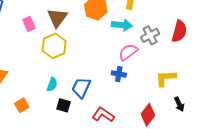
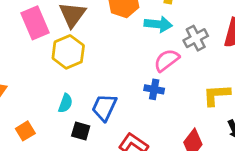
pink rectangle: (29, 24) -> (35, 23), size x1.6

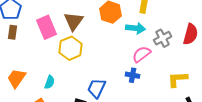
cyan semicircle: (65, 103) -> (50, 82), moved

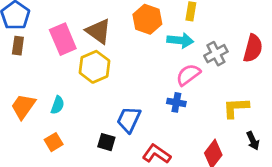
brown triangle: (74, 21) -> (98, 31), turned -30
cyan semicircle: (50, 82) -> (58, 105), moved

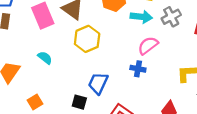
gray cross: (216, 54) -> (171, 17), moved
yellow hexagon: (94, 67) -> (87, 39), moved
cyan semicircle: (58, 105) -> (45, 58), moved, turned -72

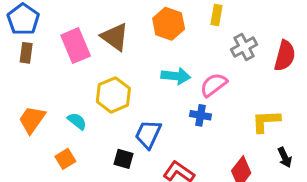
cyan arrow: (141, 17) -> (176, 76), moved
yellow hexagon: (87, 39) -> (113, 95), moved
cyan semicircle: (45, 58) -> (77, 121), moved

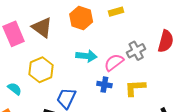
yellow rectangle: (216, 15) -> (116, 12), turned 64
gray cross: (244, 47) -> (136, 51), moved
yellow L-shape: (266, 121) -> (135, 88), moved

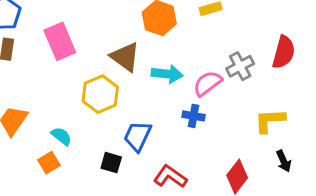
brown triangle: (42, 27) -> (125, 57), moved
yellow L-shape: (135, 88) -> (270, 121), moved
cyan semicircle: (15, 89) -> (61, 136), moved

